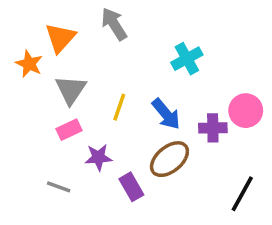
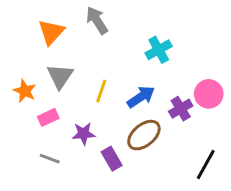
orange star: (29, 64) -> (25, 91), moved
blue arrow: (166, 114) -> (141, 97), turned -84
purple cross: (213, 128) -> (181, 109), turned -30
pink rectangle: (69, 130) -> (48, 117), moved

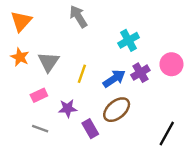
orange triangle: (51, 32) -> (21, 21), moved
orange star: (25, 91) -> (20, 57), moved
pink circle: (209, 94) -> (171, 64), moved
purple cross: (181, 109) -> (140, 73), moved

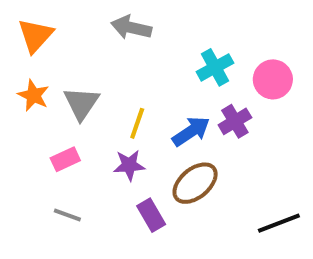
gray arrow: (78, 16) -> (131, 28), turned -45
pink circle: (171, 64) -> (273, 79), moved
purple star: (68, 108) -> (129, 165), moved
black line: (167, 133) -> (279, 223), turned 40

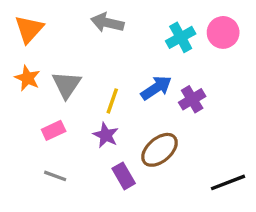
cyan cross: (215, 67) -> (181, 37), moved
pink circle: (273, 79) -> (223, 32), moved
blue arrow: (191, 131) -> (156, 88), moved
purple star: (129, 165) -> (106, 135), turned 30

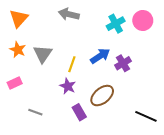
pink rectangle: (54, 130) -> (15, 83), moved
black line: (228, 182) -> (146, 116), turned 45

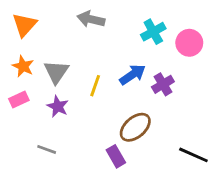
pink circle: (143, 20) -> (189, 43), moved
pink rectangle: (15, 83) -> (19, 100), moved
purple star: (68, 86) -> (58, 106), moved
purple rectangle: (79, 112) -> (116, 156), moved

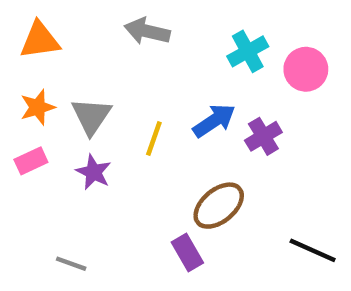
orange triangle: (24, 25) -> (40, 40), turned 40
orange star: (23, 66) -> (38, 107), turned 30
gray line: (47, 149) -> (71, 264), moved

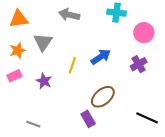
cyan cross: (248, 51) -> (117, 13), moved, turned 36
gray triangle: (91, 116) -> (43, 42), moved
purple cross: (263, 136) -> (139, 64), moved

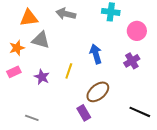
orange triangle: (19, 19) -> (29, 18), moved
gray triangle: (43, 42) -> (41, 40), turned -48
blue arrow: (101, 57) -> (96, 54), turned -72
yellow line: (72, 65) -> (69, 71), moved

